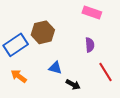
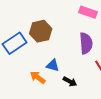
purple semicircle: (90, 45) -> (86, 43), size x1.5
orange arrow: (19, 76) -> (38, 77), moved

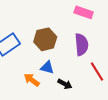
brown hexagon: (41, 31) -> (45, 39), moved

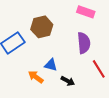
brown hexagon: (45, 39) -> (42, 27), moved

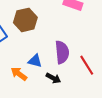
purple semicircle: (84, 43) -> (62, 52), moved

